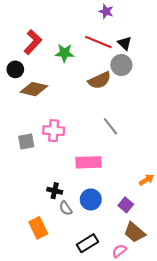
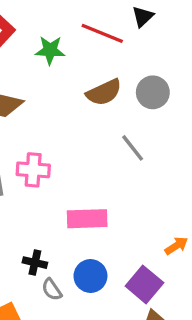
black triangle: (125, 43) -> (143, 17), moved, turned 32
gray circle: (121, 65) -> (153, 92), moved
gray line: (110, 126) -> (133, 148), moved
purple square: (126, 205) -> (144, 284), size x1.5

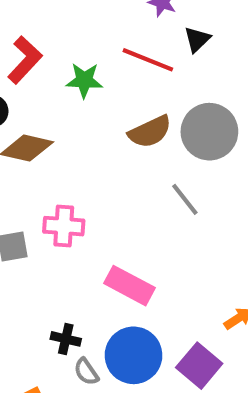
gray circle: (153, 92) -> (209, 132), size x1.4
pink rectangle: (87, 219) -> (129, 286), turned 30
blue circle: (90, 276) -> (134, 355), size x1.4

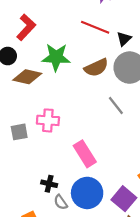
black triangle: (197, 39) -> (124, 39), moved
green star: (84, 80) -> (56, 57), moved, size x1.4
pink rectangle: (129, 286) -> (85, 154), turned 30

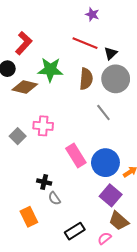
brown semicircle: (96, 68) -> (86, 79), turned -60
gray square: (19, 132) -> (18, 136), turned -35
blue circle: (87, 193) -> (105, 163), moved

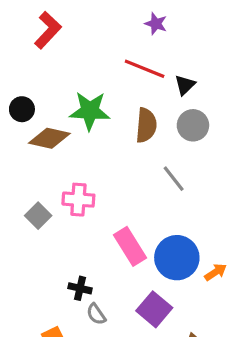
red L-shape: (24, 43) -> (48, 30), moved
gray circle: (116, 79) -> (193, 125), size x0.7
purple square: (111, 195) -> (154, 309), moved

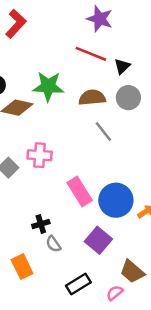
purple star: (156, 24) -> (100, 19), size x1.5
brown semicircle: (146, 125) -> (92, 98), turned -100
gray line: (174, 179) -> (103, 131), moved
black cross: (80, 288) -> (41, 224), turned -30

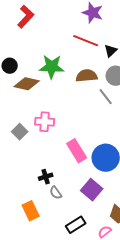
gray line: (103, 131) -> (106, 97), moved

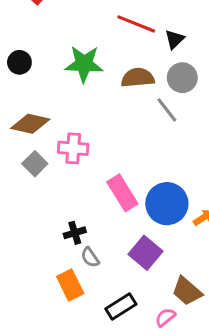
brown diamond: (27, 84) -> (30, 124), moved
orange rectangle: (31, 211) -> (70, 285), moved

